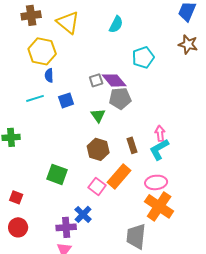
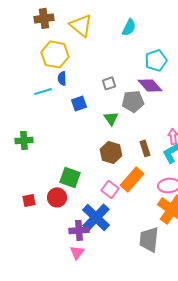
purple diamond: (114, 80) -> (150, 85), moved
cyan line: (35, 98) -> (43, 91), moved
red square: (16, 197) -> (29, 200), turned -32
blue cross: (83, 214) -> (96, 217), size x1.6
red circle: (18, 227) -> (57, 197), moved

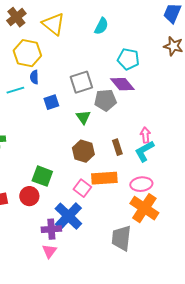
brown cross: (44, 18) -> (16, 17), turned -30
cyan pentagon: (156, 60) -> (128, 59), turned 30
gray square: (109, 83) -> (81, 82), size x1.6
orange rectangle: (132, 179) -> (104, 178), turned 45

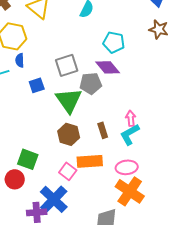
green triangle: (83, 117) -> (69, 100), size x1.8

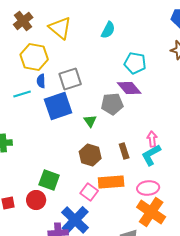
gray square: (67, 65) -> (70, 79), moved
blue square: (37, 85) -> (58, 106), size x1.8
green triangle: (69, 100) -> (90, 121), size x0.5

